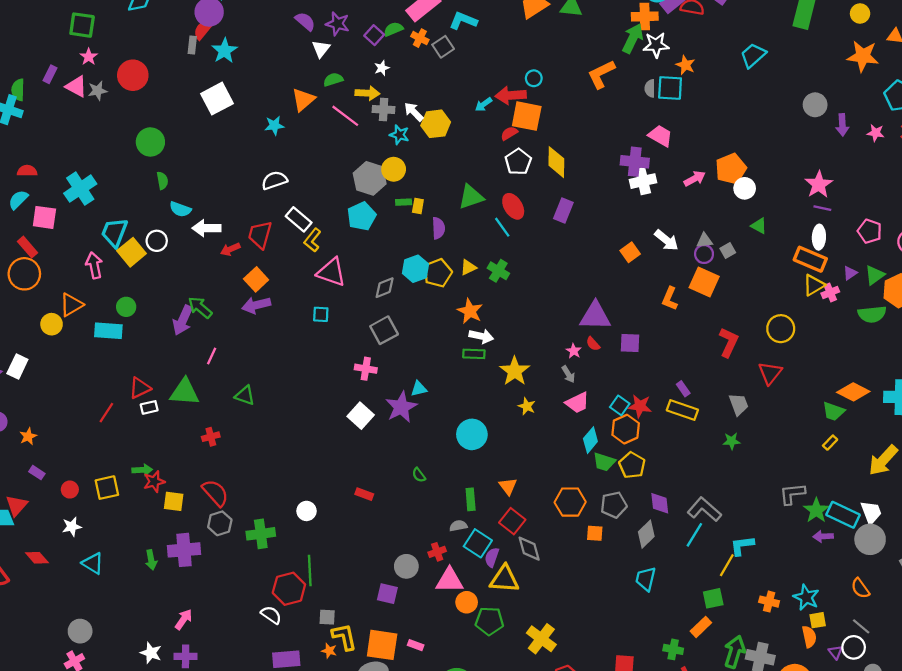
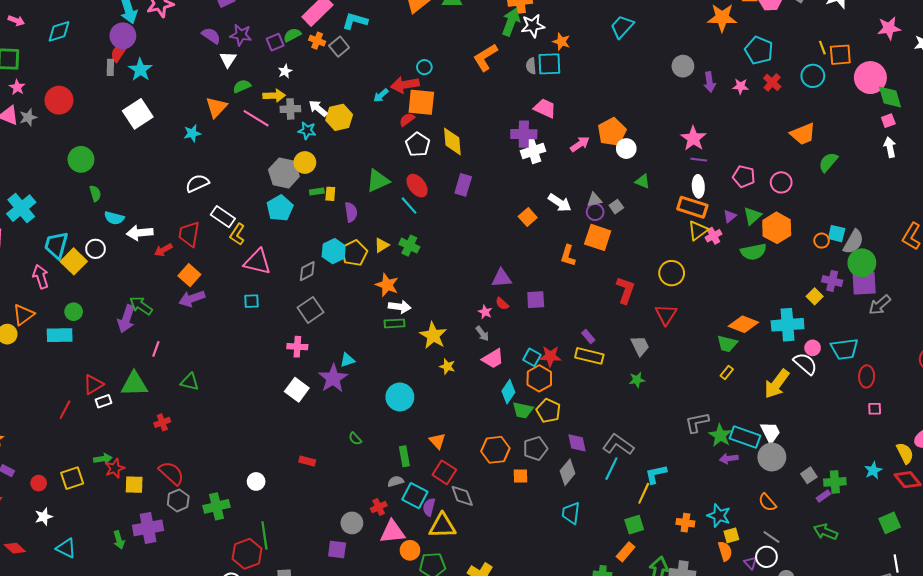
purple square: (374, 35) -> (275, 42), turned 30
purple triangle: (595, 316) -> (502, 278), size x0.7

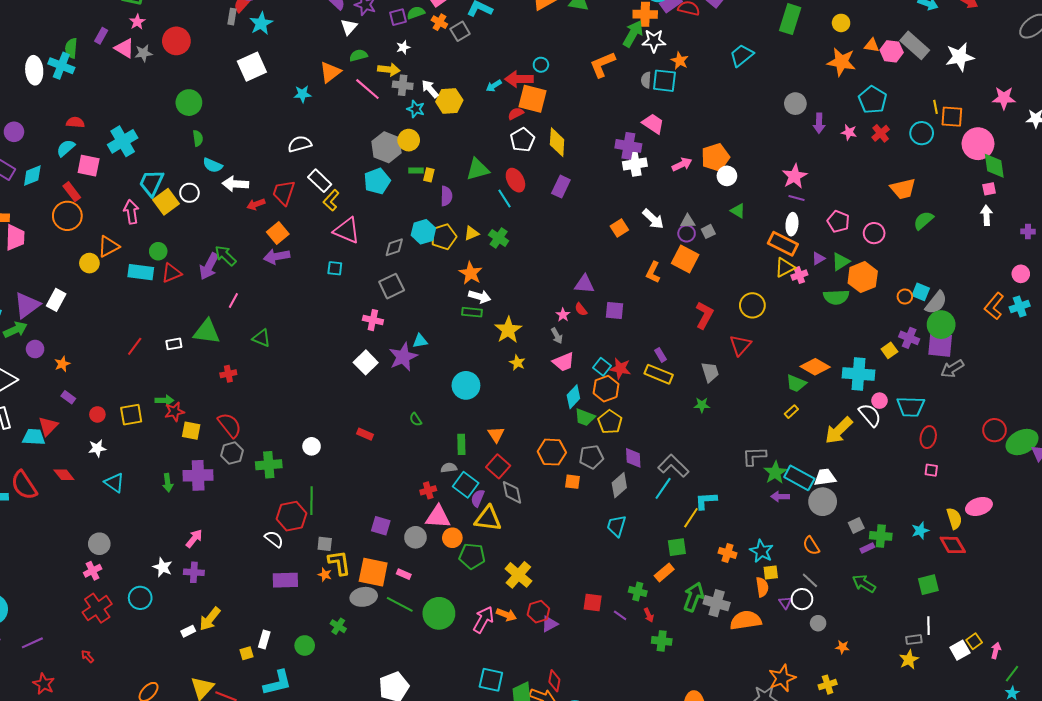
red triangle: (93, 384) -> (171, 273), moved
white trapezoid: (770, 432) -> (825, 477), turned -80
gray circle: (352, 523) -> (415, 537), moved

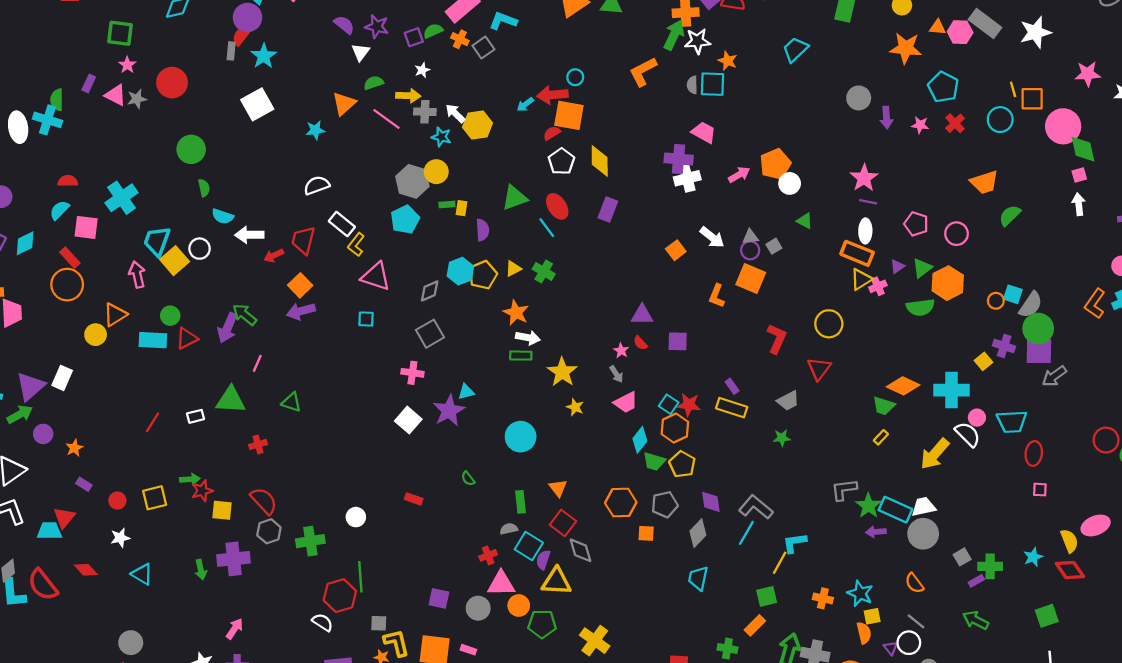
gray trapezoid: (710, 372) -> (788, 401), turned 85

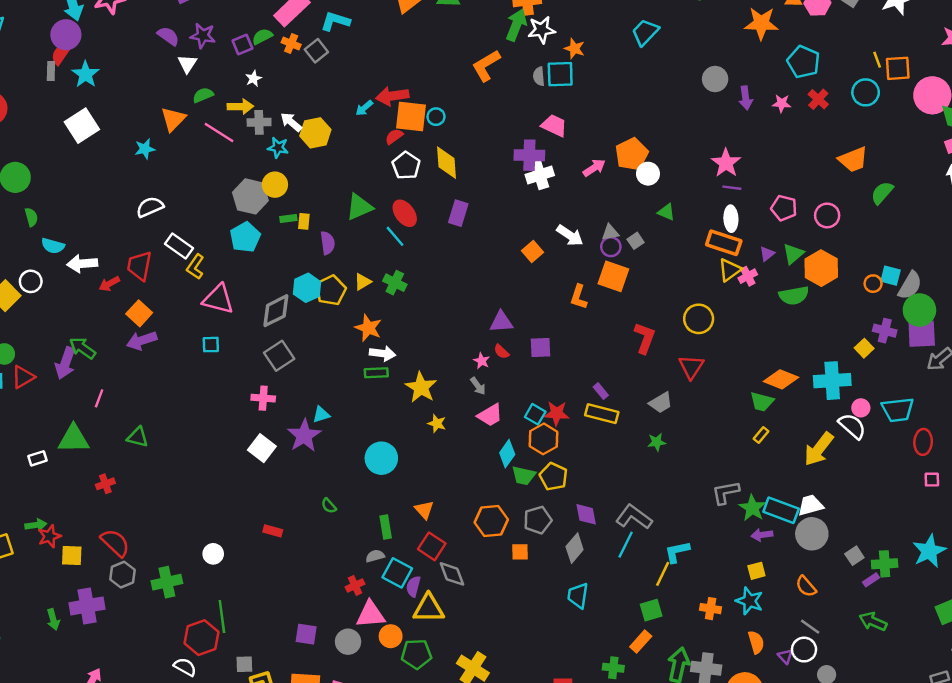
cyan circle: (575, 77) -> (436, 117), moved
gray diamond: (430, 291) -> (276, 311), size x1.4
cyan star: (1033, 557) -> (929, 551), size x1.6
yellow square: (872, 616) -> (756, 571), moved

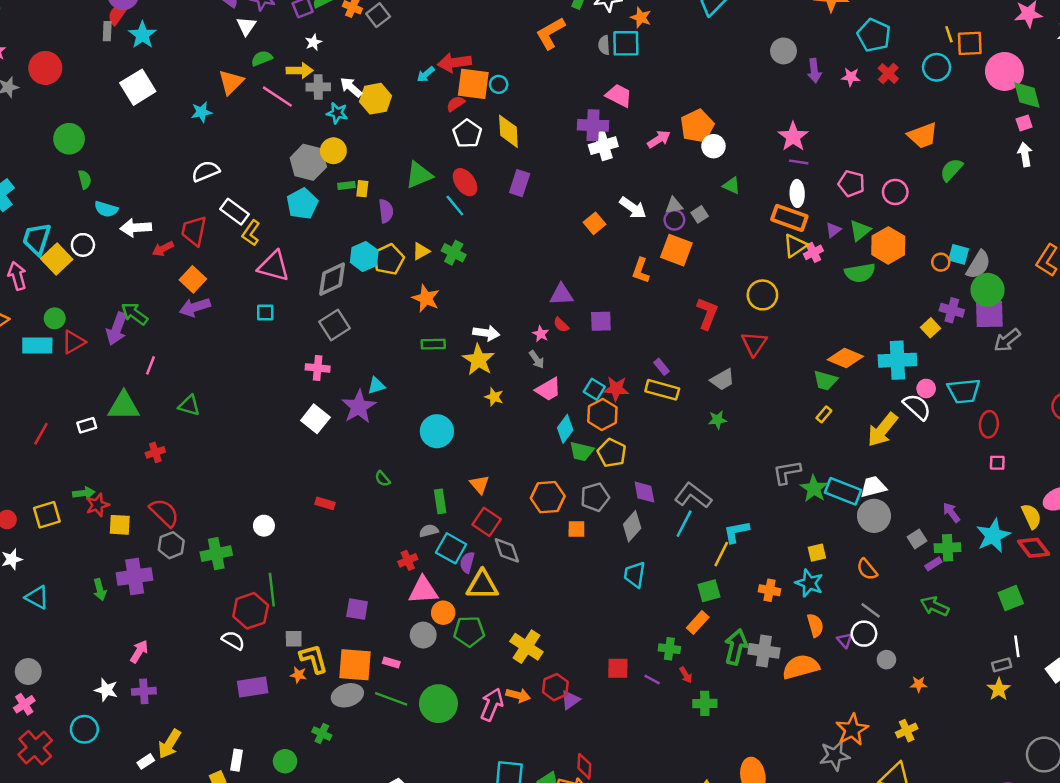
white arrow: (383, 353) -> (486, 333), moved
purple arrow: (762, 535) -> (951, 513), moved, turned 60
gray circle: (348, 642) -> (423, 635), moved

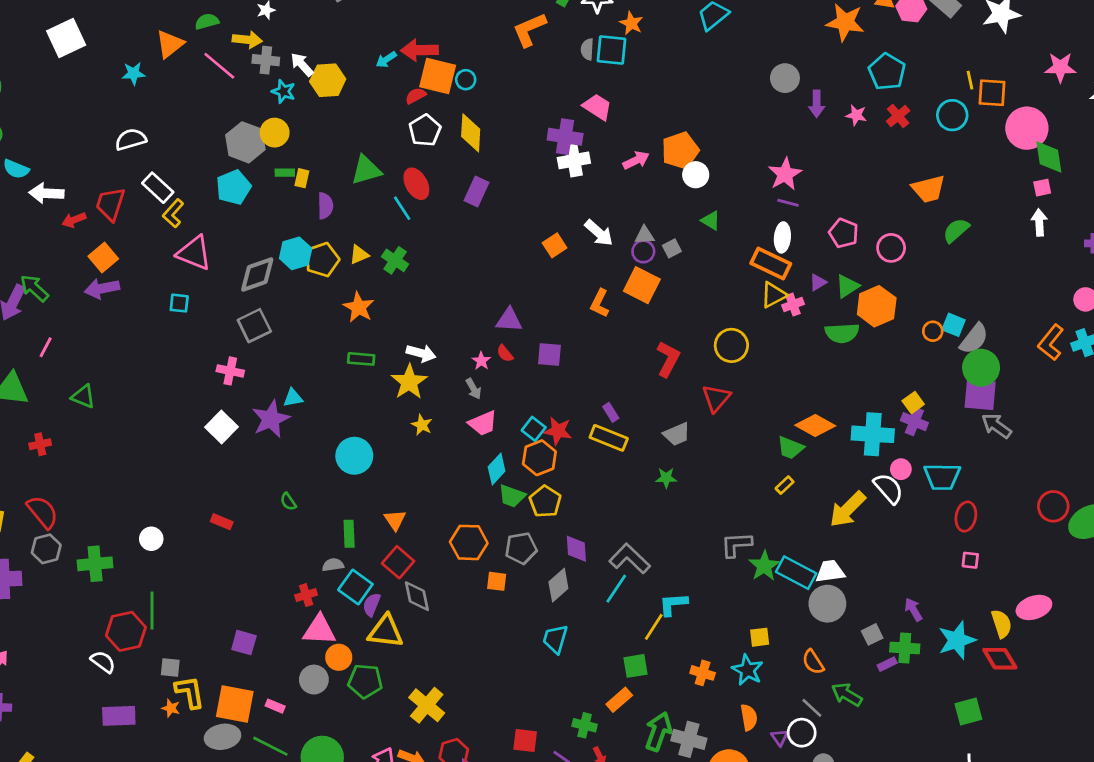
purple cross: (952, 310) -> (914, 422), moved
gray arrow: (1007, 340) -> (996, 426), turned 68
green arrow: (935, 606) -> (847, 695), moved

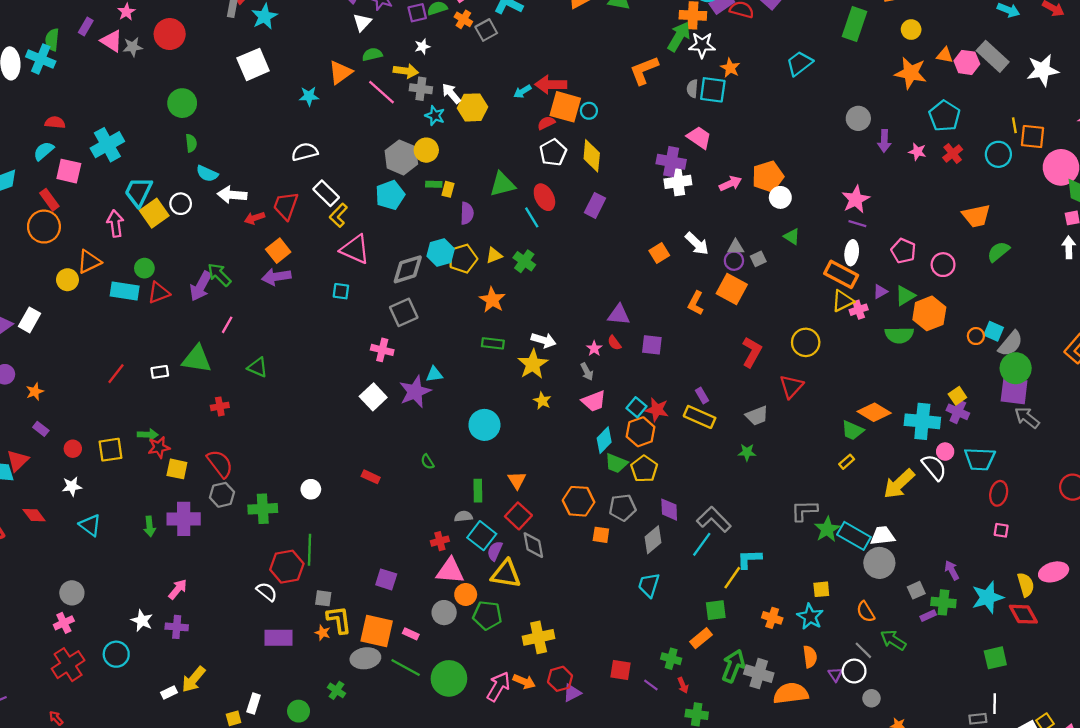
yellow cross: (427, 705) -> (539, 637), turned 36

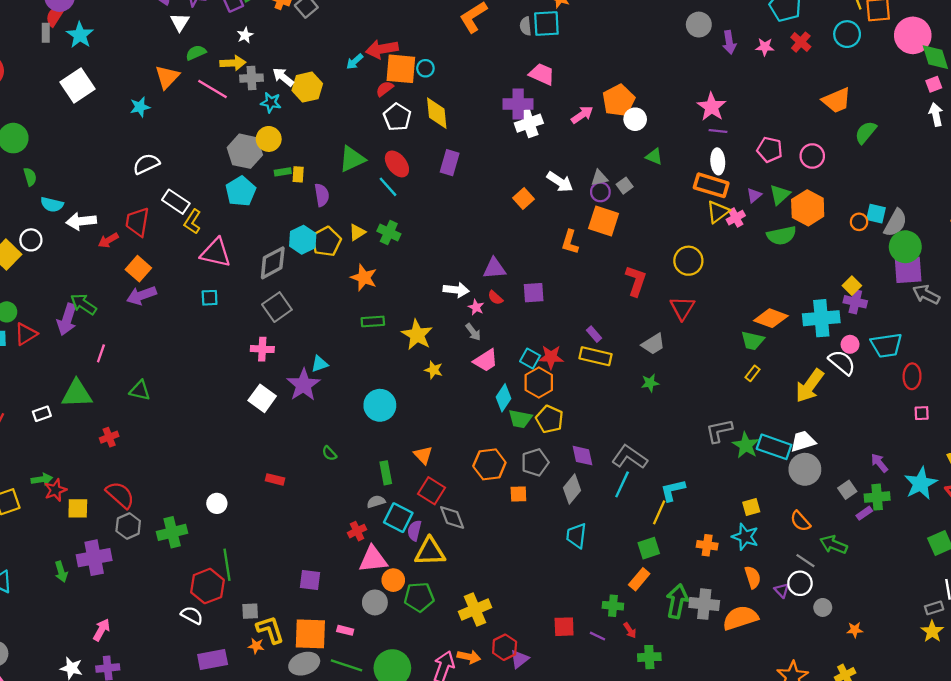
white arrow: (544, 340) -> (456, 290), moved

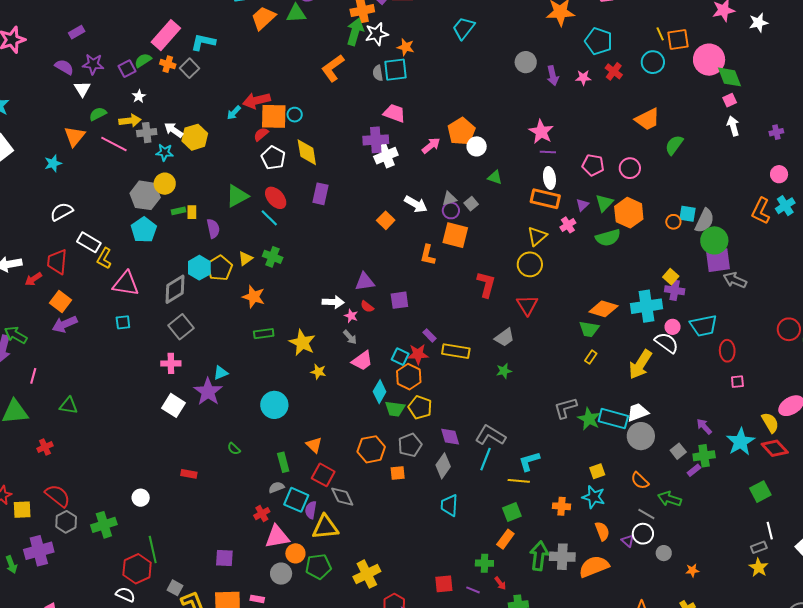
yellow triangle: (718, 212) -> (537, 236), moved
purple rectangle: (594, 334) -> (429, 335), moved
yellow line: (659, 512) -> (519, 481), turned 75
gray square: (250, 611) -> (175, 588), turned 35

